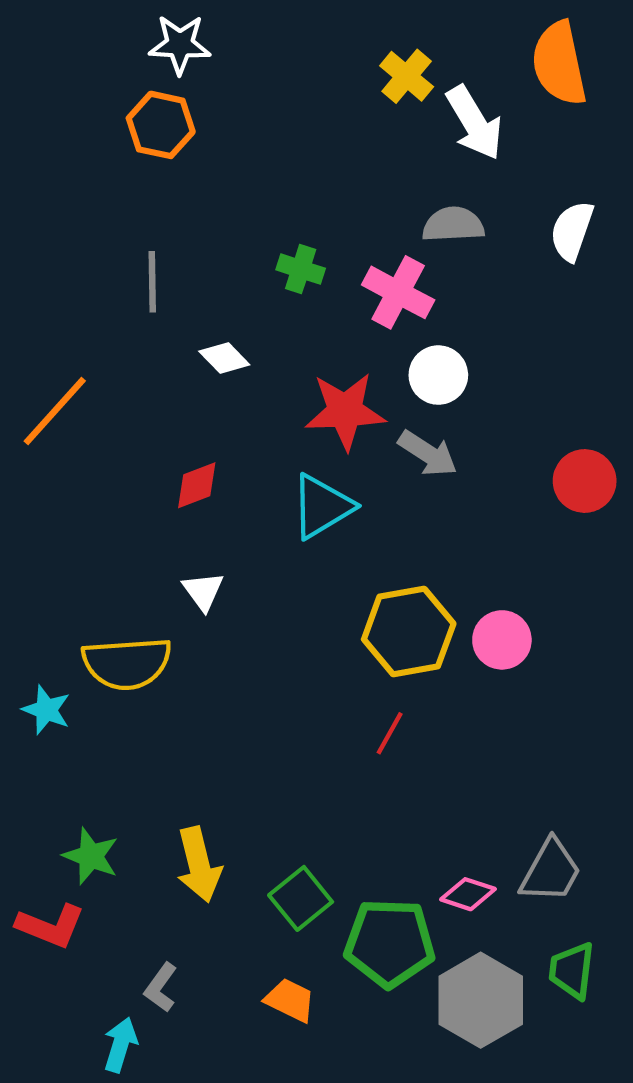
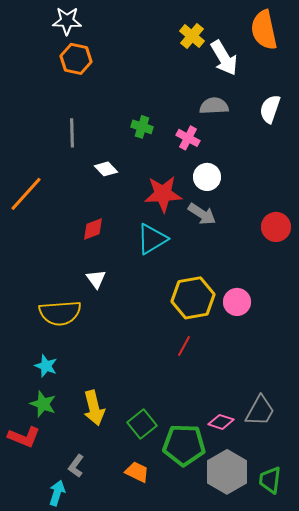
white star: (180, 44) -> (67, 21), moved
pink cross: (398, 292) -> (188, 138), size x0.7
cyan star: (46, 710) -> (46, 366), moved
green trapezoid: (572, 971) -> (270, 480), moved

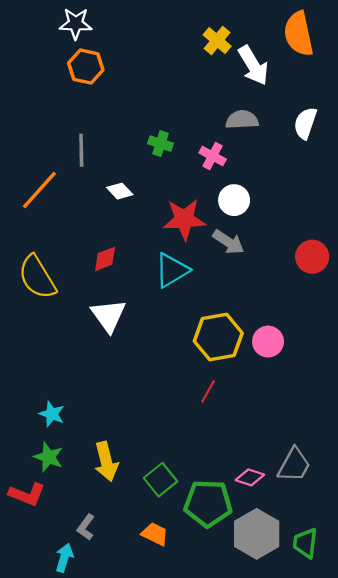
orange line: (26, 194) -> (39, 190), moved
white triangle: (96, 279) -> (108, 316), size x1.6
yellow semicircle: (60, 313) -> (37, 277), moved, turned 63

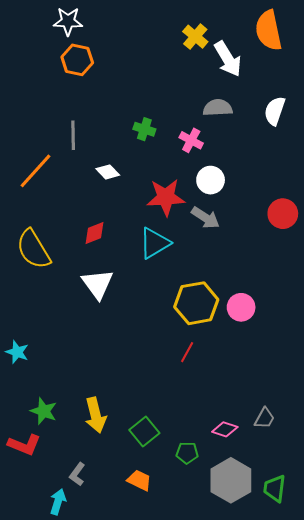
red circle: (312, 257) -> (283, 214), moved
cyan star: (52, 414) -> (17, 352), moved
gray trapezoid: (294, 465) -> (264, 418), size x0.7
green pentagon: (208, 503) -> (187, 453), size x0.5

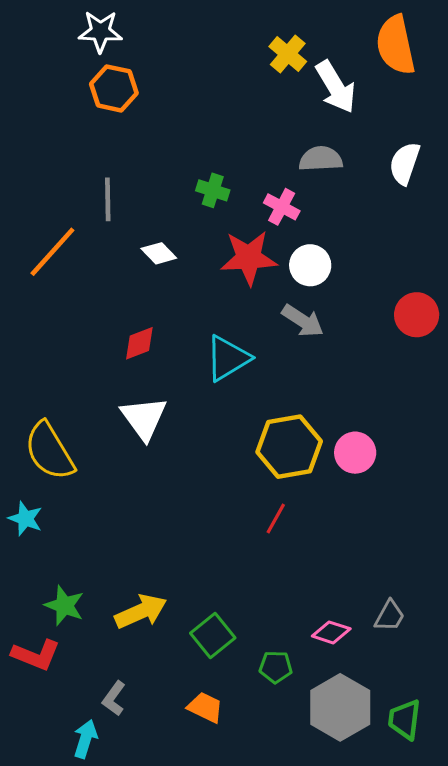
red star: (166, 197) -> (249, 258), moved
yellow semicircle: (33, 249) -> (49, 451), moved
yellow arrow: (96, 415) -> (141, 611), turned -100

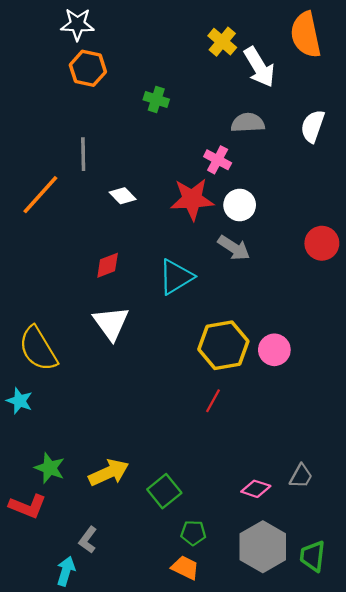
green cross: (213, 190) -> (156, 100), moved
green pentagon: (276, 667) -> (193, 533), moved
orange trapezoid: (205, 707) -> (185, 568), moved

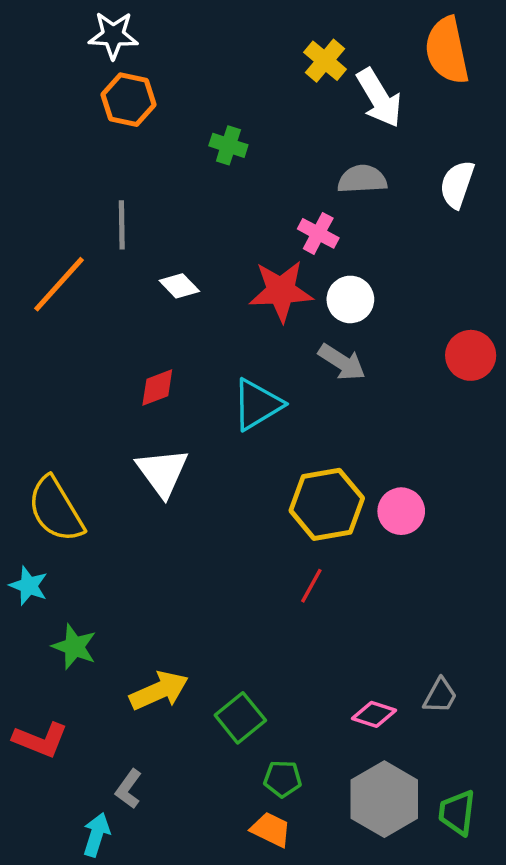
green star: (50, 468) -> (74, 647), moved

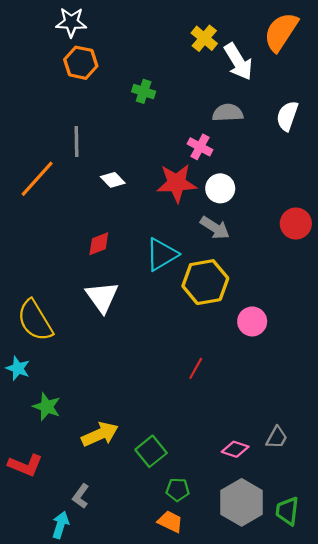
orange semicircle: (447, 51) -> (281, 32), turned 45
yellow hexagon: (327, 504) -> (205, 282), moved

